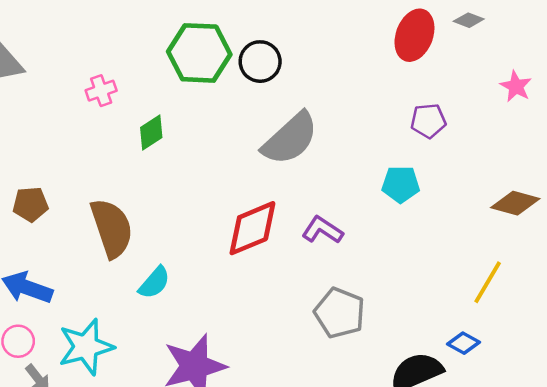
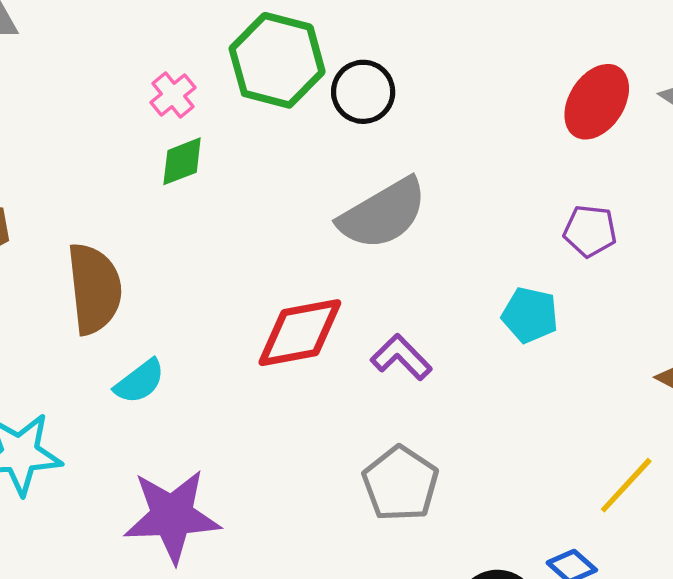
pink cross: (101, 91) -> (173, 95), moved, turned -32

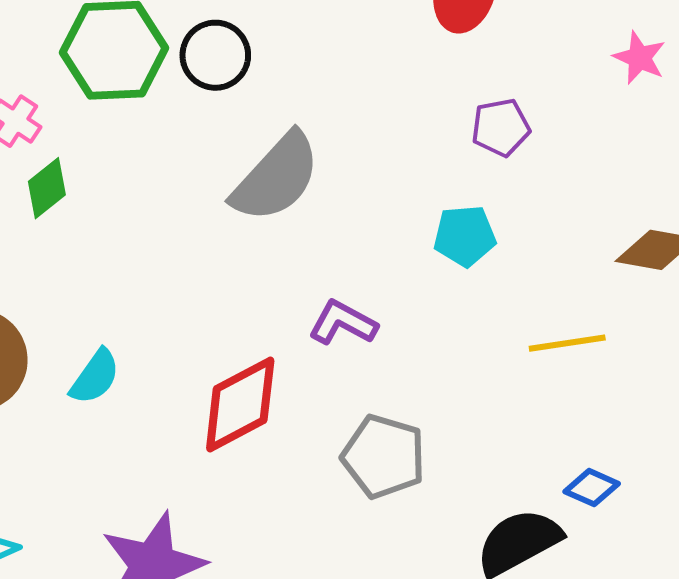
red diamond: (300, 333) -> (240, 404), moved
cyan semicircle: (140, 381) -> (95, 377), moved
yellow line: (626, 485) -> (567, 343), moved, turned 56

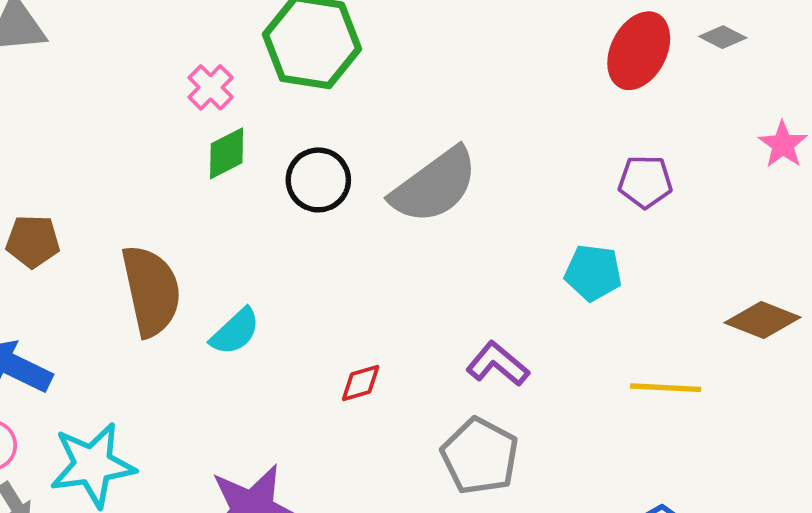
black circle: (215, 55) -> (318, 180), moved
purple L-shape: (343, 323) -> (498, 364), moved
red diamond: (240, 404) -> (361, 383), size x0.5

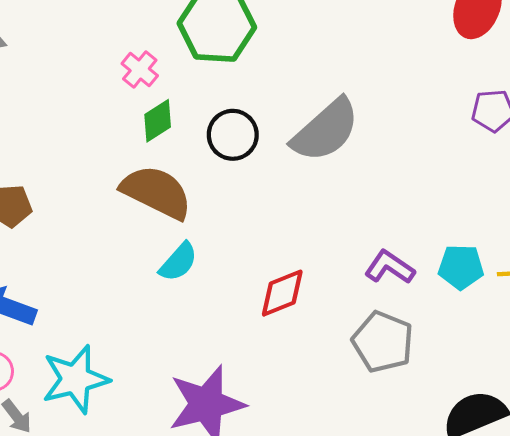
cyan pentagon: (593, 273) -> (461, 267), moved
brown semicircle: (151, 291) -> (156, 192), moved, turned -46
red diamond: (361, 383) -> (282, 293), size x1.5

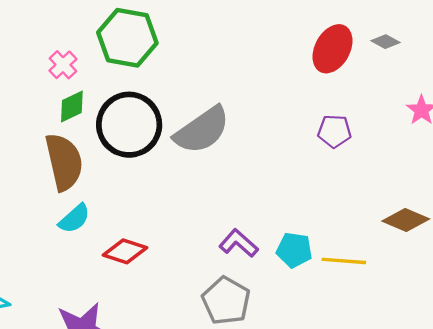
black circle: (233, 135) -> (129, 125), size x1.6
brown semicircle: (156, 192) -> (64, 162), turned 44
red diamond: (282, 293) -> (125, 251), moved, turned 33

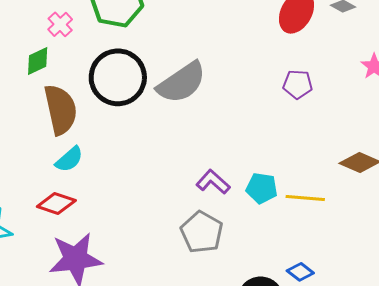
green diamond: (72, 106) -> (38, 61), moved
red diamond: (125, 251) -> (56, 204), moved

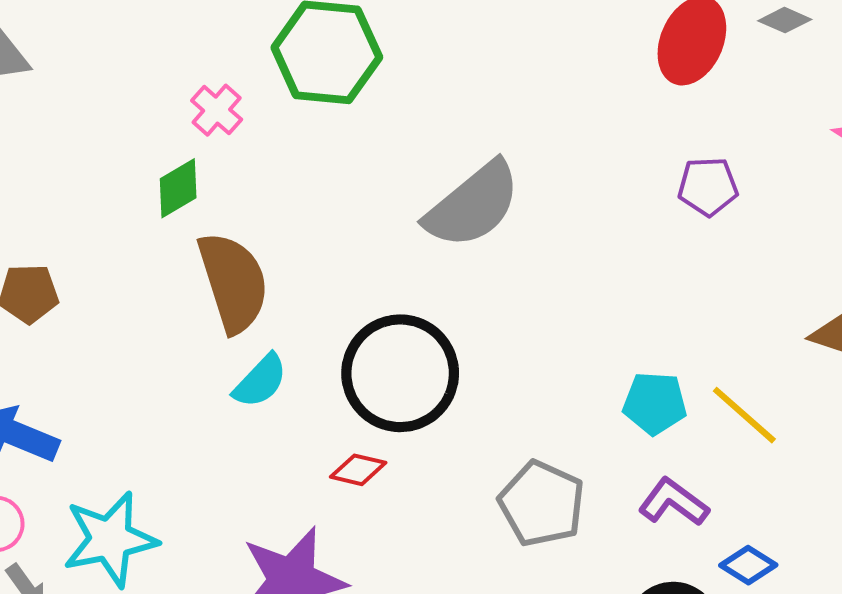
black circle: (118, 77) -> (400, 373), moved
purple L-shape: (213, 182) -> (674, 502), moved
yellow line: (305, 198) -> (744, 415), turned 42
red diamond: (56, 204) -> (358, 470), moved, size x0.7

